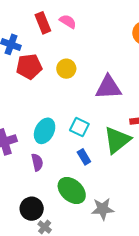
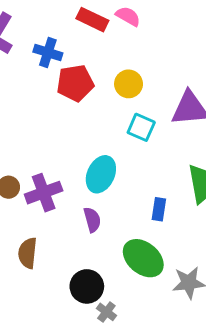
red rectangle: (43, 23) -> (92, 20), turned -40
cyan square: (79, 127) -> (141, 127), moved
blue rectangle: (84, 157) -> (159, 209), turned 42

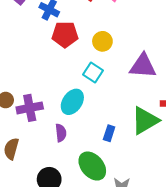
cyan square: (141, 127) -> (93, 73), moved

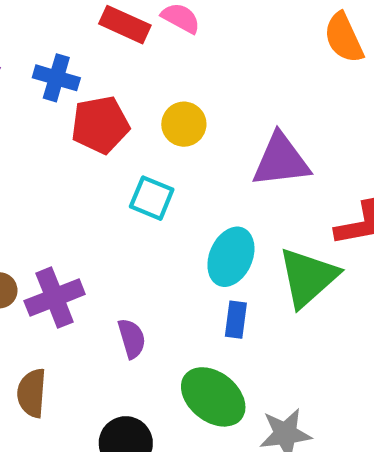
cyan square: (93, 73) -> (152, 198), moved
cyan ellipse: (72, 102) -> (231, 257), moved

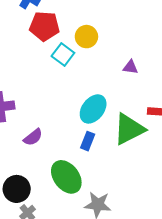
purple triangle: (281, 160) -> (130, 67), size x0.5
cyan square: (152, 198) -> (63, 55), moved
purple semicircle: (132, 338) -> (33, 137), turned 54

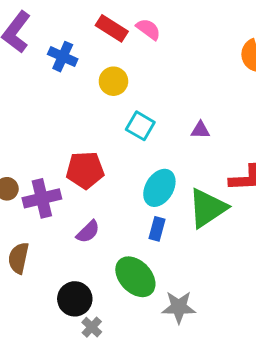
red pentagon: (44, 26) -> (85, 170), moved
yellow circle: (86, 37) -> (113, 81), moved
cyan square: (63, 55) -> (140, 126), moved

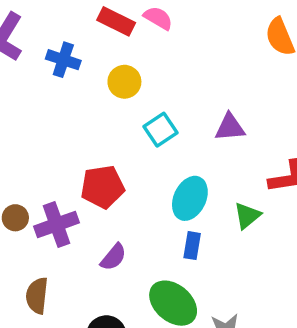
cyan square: (140, 126) -> (161, 130), turned 32
purple triangle: (200, 130) -> (230, 127), size x1.4
green triangle: (207, 208) -> (247, 216), size x0.6

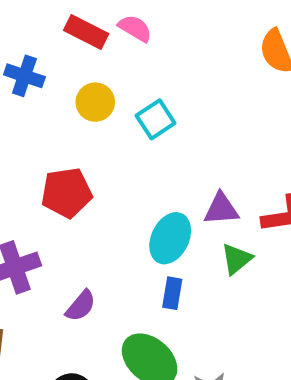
purple triangle: (230, 127) -> (221, 209), moved
cyan square: (161, 130) -> (156, 119), moved
red pentagon: (103, 187) -> (66, 193), moved

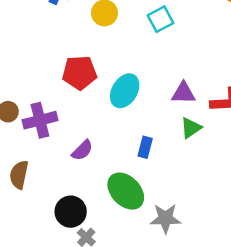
cyan square: (156, 119) -> (161, 19), moved
cyan ellipse: (170, 238) -> (125, 91), moved

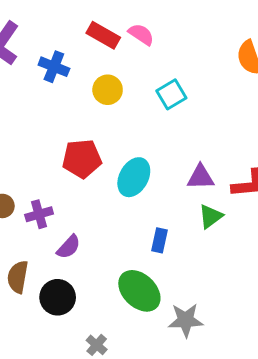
purple cross: (40, 120) -> (39, 214), size x0.7
purple semicircle: (82, 150) -> (69, 247), moved
black circle: (71, 212) -> (58, 297), moved

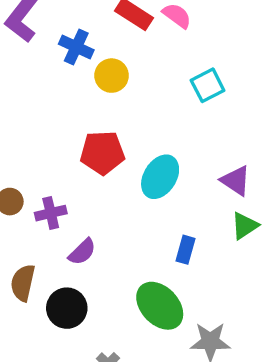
yellow circle: (108, 90) -> (112, 76), moved
purple triangle: (201, 177) -> (236, 181), turned 32

